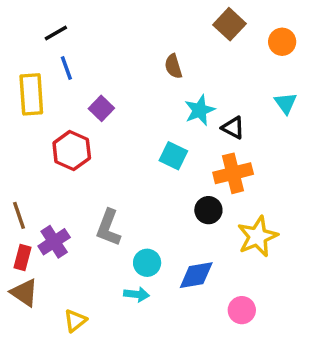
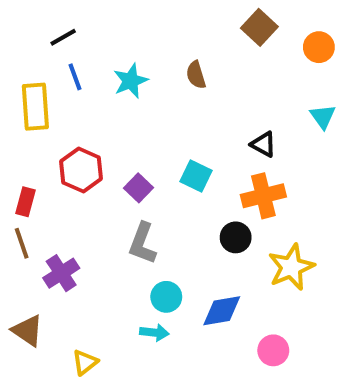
purple square: (101, 108) -> (139, 188), moved
cyan star: (200, 110) -> (131, 81), moved
gray L-shape: (108, 228) -> (142, 243), moved
red rectangle: (23, 258) -> (26, 202), moved

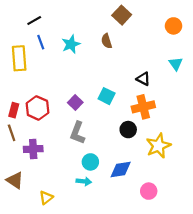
brown square: (259, 27) -> (122, 15), moved
red hexagon: (81, 170) -> (37, 108), moved
purple cross: (61, 273) -> (33, 149), turned 30

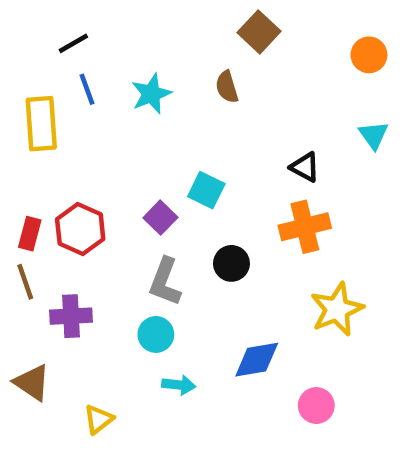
cyan square: (107, 96) -> (206, 190), moved
black circle: (128, 130) -> (231, 263), moved
cyan circle: (90, 162) -> (156, 334), moved

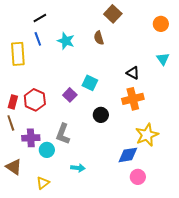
black line: (73, 43) -> (40, 18), moved
cyan star: (151, 94) -> (66, 41), turned -30
gray L-shape: (165, 282) -> (63, 134), moved
cyan circle: (156, 334) -> (47, 150), moved
blue diamond: (257, 360) -> (128, 155), moved

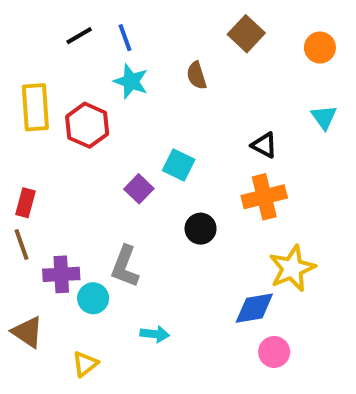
brown square: (113, 14) -> (246, 34), moved
blue line: (38, 39) -> (125, 38), moved
red hexagon: (35, 100) -> (87, 125), moved

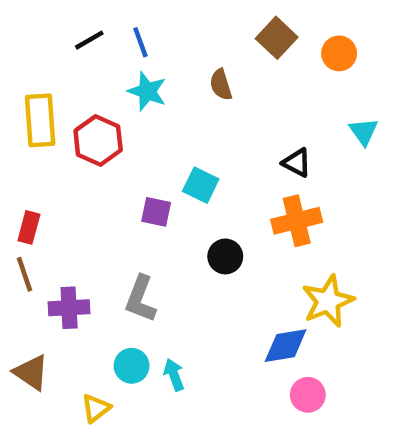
orange circle: (320, 48) -> (339, 53), moved
purple square: (139, 189) -> (156, 212), turned -32
cyan circle: (93, 298) -> (132, 366), moved
cyan arrow: (155, 334) -> (174, 375), turned -116

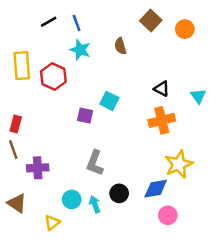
cyan triangle: (364, 132) -> (198, 96), moved
black circle: (225, 256) -> (119, 193), moved
gray L-shape: (140, 299) -> (95, 163), moved

